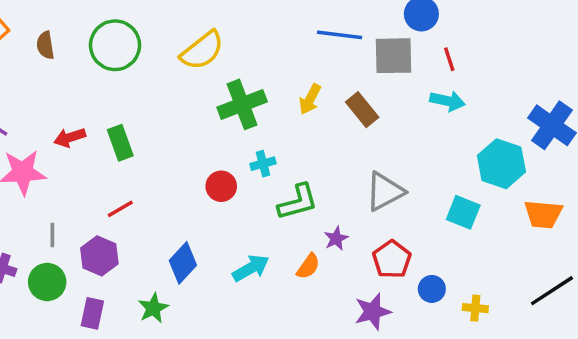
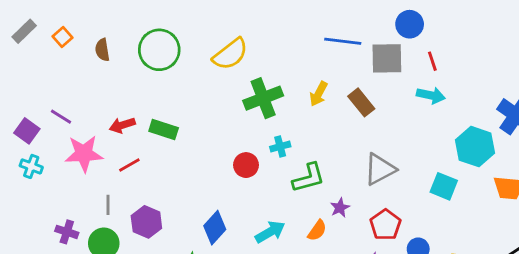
green rectangle: (120, 143) -> (164, 129), turned -52
red line: (120, 209) -> (129, 165), moved

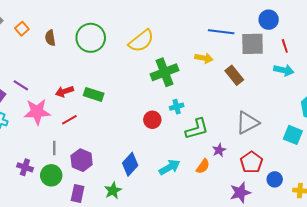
yellow arrow: (319, 94) -> (204, 58), moved, turned -108

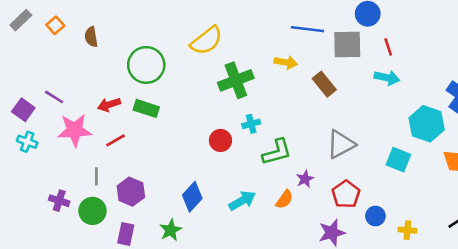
green circle: (91, 38) -> (146, 65), moved

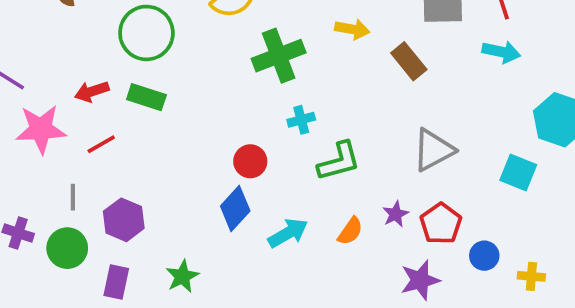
red circle: (220, 140) -> (250, 161), moved
purple star: (305, 179) -> (396, 214), moved
blue diamond: (192, 197) -> (235, 208), moved

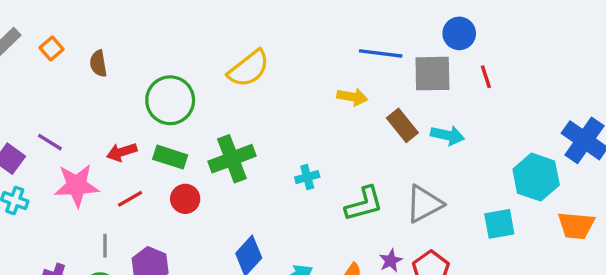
cyan arrow: (501, 52) -> (448, 135), moved
green cross: (279, 56) -> (232, 159), moved
red circle: (250, 161) -> (185, 199), moved
green L-shape: (339, 161) -> (364, 204), moved
cyan square: (518, 173) -> (499, 224), turned -32

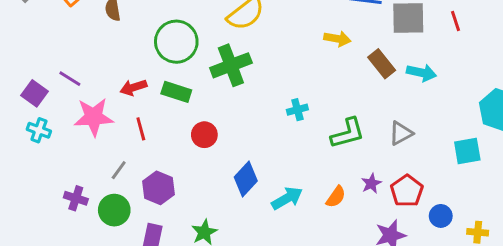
green cross: (232, 159) -> (231, 65), moved
red line: (130, 199) -> (141, 129), turned -75
red circle: (185, 199) -> (204, 135), moved
gray triangle: (424, 204) -> (401, 133), size x0.7
gray line: (105, 246) -> (119, 170), turned 36

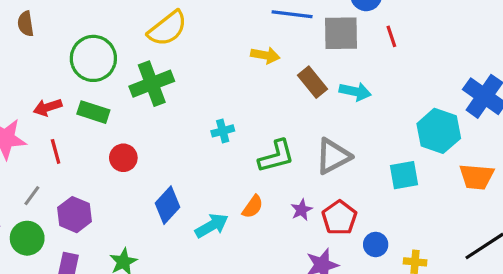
gray triangle: (401, 133) -> (333, 156), size x1.4
orange semicircle: (336, 197) -> (253, 207), moved

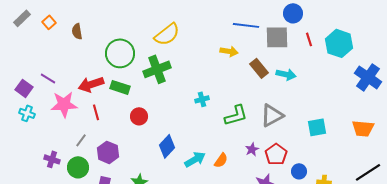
red arrow: (48, 107) -> (91, 84), size x1.4
cyan hexagon: (439, 131) -> (339, 43), moved
orange semicircle: (253, 207) -> (221, 160), moved

